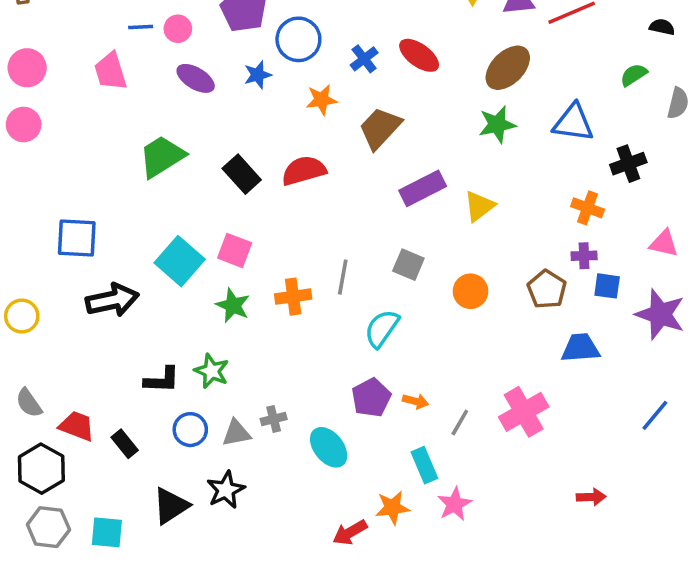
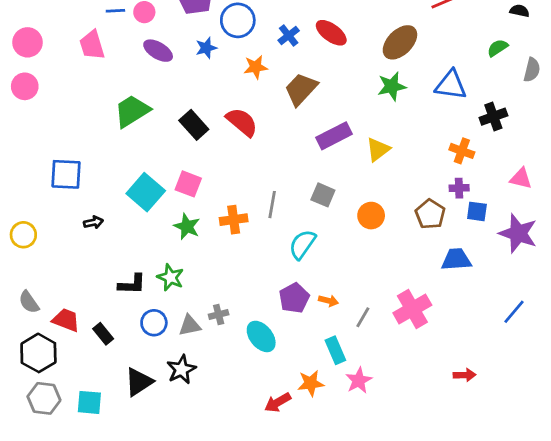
red semicircle: (304, 171) -> (242, 122), turned 56
black arrow: (112, 300) -> (93, 222), size x0.5

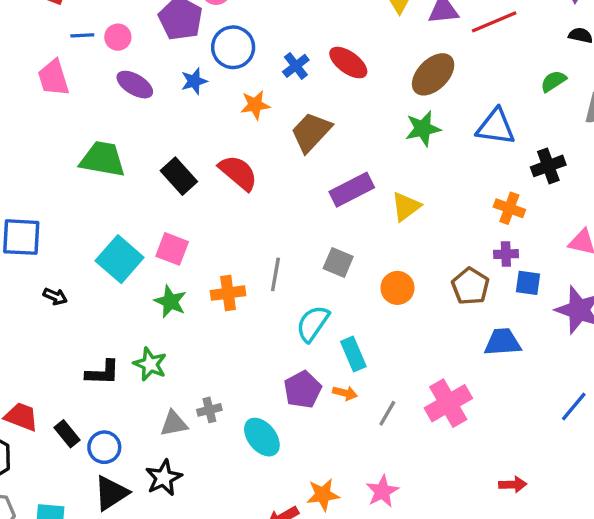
green trapezoid: (132, 111) -> (103, 159), turned 42
black arrow: (93, 222) -> (55, 296), turned 36
blue circle: (154, 323) -> (104, 447), moved
cyan rectangle: (335, 350) -> (353, 354), moved

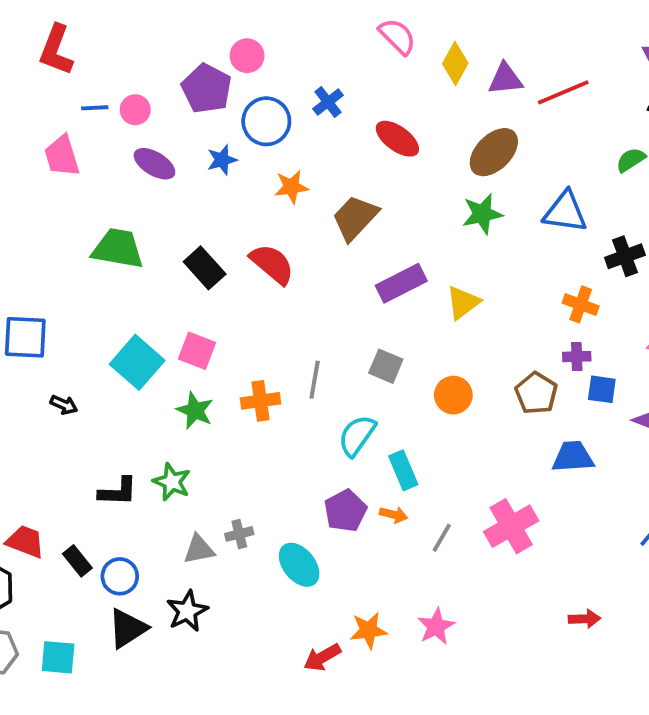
blue cross: (296, 66) -> (328, 102), moved

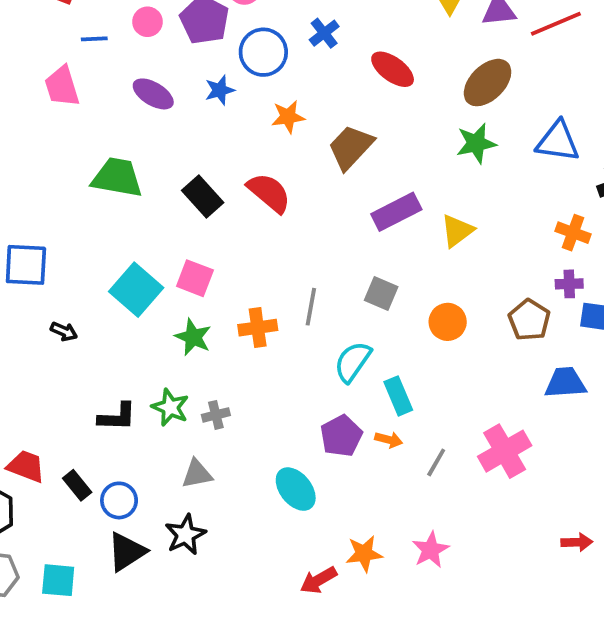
pink circle: (135, 110) -> (147, 22), moved
gray cross: (239, 534) -> (216, 415), moved

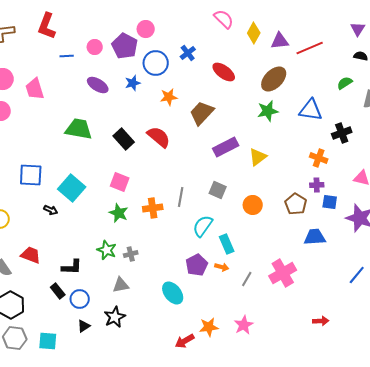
pink trapezoid: (62, 86) -> (35, 89), moved
cyan square: (136, 290) -> (72, 188), moved
black L-shape: (117, 417) -> (72, 267), moved
red trapezoid: (26, 466) -> (31, 255), moved
black triangle: (127, 552) -> (84, 326), size x0.6

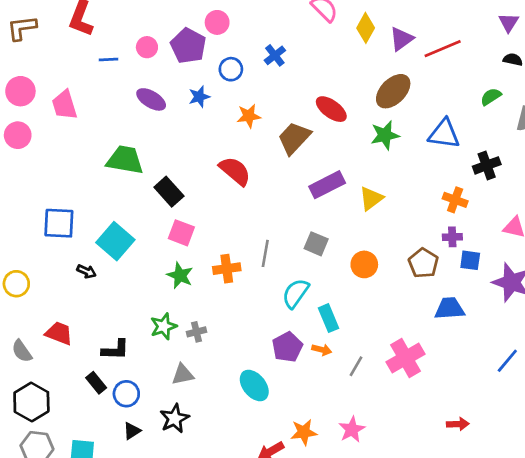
purple triangle: (280, 41) -> (401, 39), turned -30
blue circle: (156, 63) -> (231, 69), size x0.7
red ellipse: (224, 72) -> (331, 109), moved
black rectangle: (124, 139) -> (169, 192), moved
green star: (107, 250) -> (163, 326), turned 30

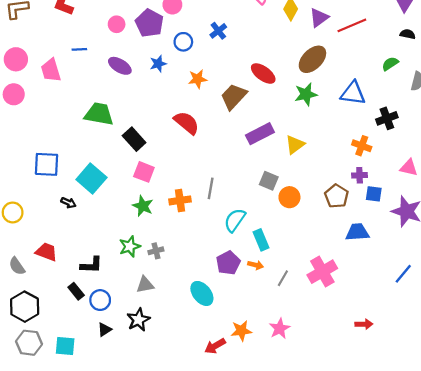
blue line: (108, 60) -> (79, 49), moved
gray square: (316, 244) -> (269, 181), moved

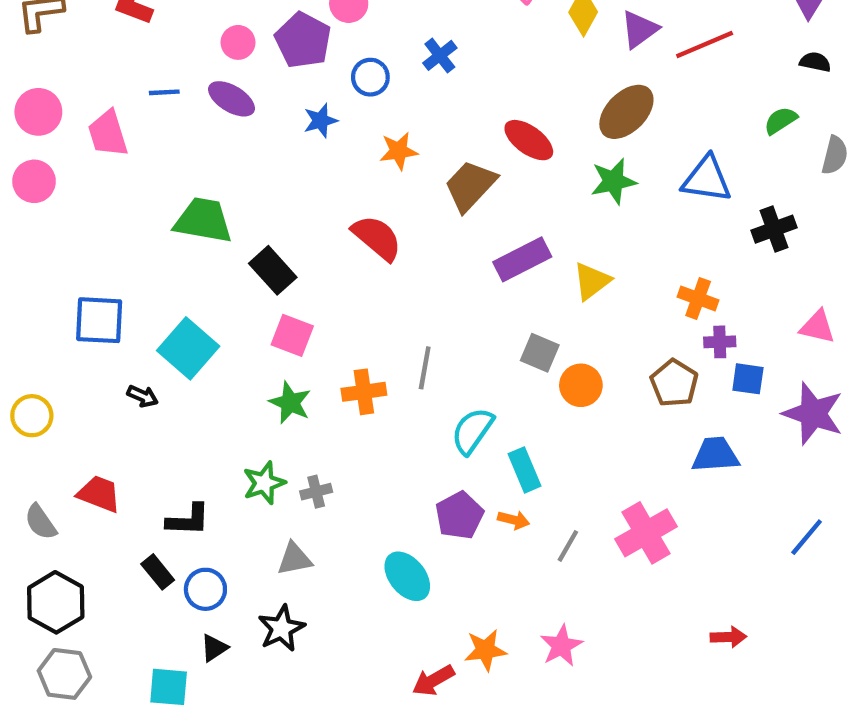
purple ellipse: (120, 66) -> (232, 99), moved
orange cross: (362, 146) -> (698, 298), moved
cyan square: (65, 346) -> (169, 687), moved

